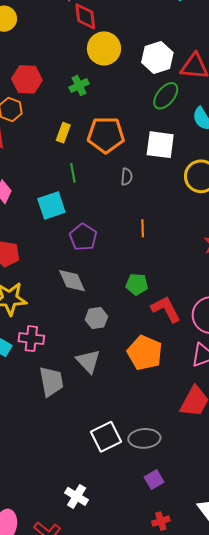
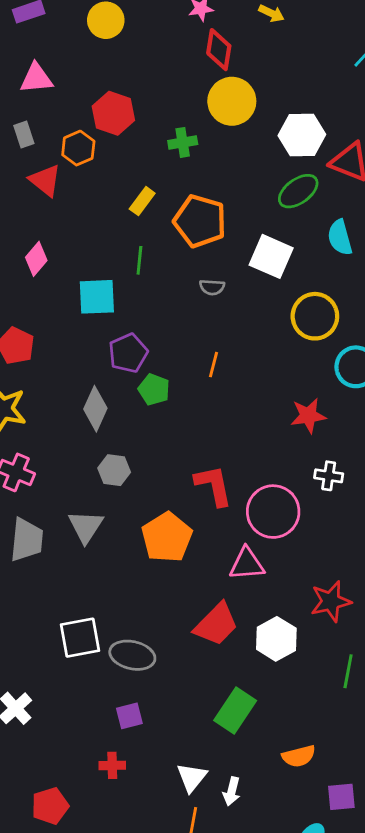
gray semicircle: (127, 177) -> (212, 287), turned 72
gray diamond: (72, 281) -> (95, 409), turned 32
green pentagon: (137, 284) -> (154, 389), moved
red cross: (161, 521) -> (112, 765), moved

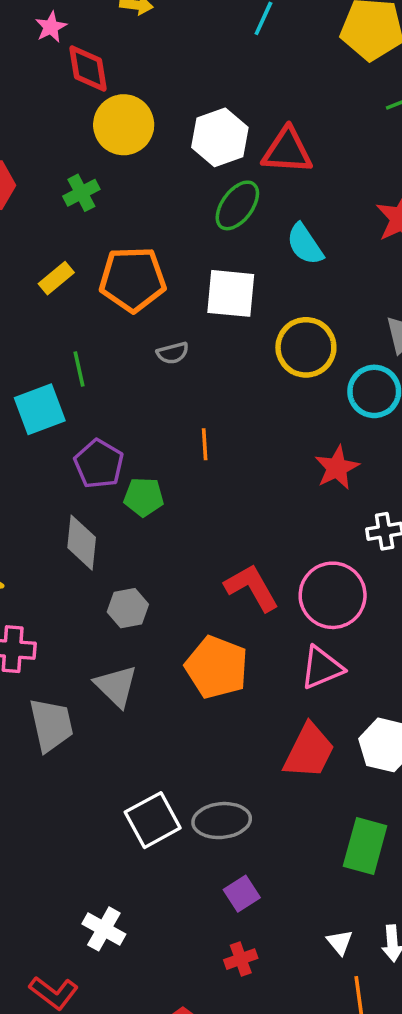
yellow rectangle: (142, 201) -> (56, 278), turned 32
green line: (139, 260) -> (79, 369), moved
white triangle: (192, 777) -> (340, 942), size x0.7

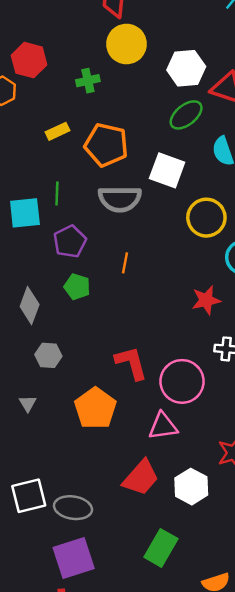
gray semicircle: (173, 353) -> (120, 199), size x2.0
purple pentagon: (99, 464) -> (70, 242), moved
gray triangle: (116, 686) -> (28, 404), size x0.6
purple square: (242, 894) -> (74, 558), size x1.8

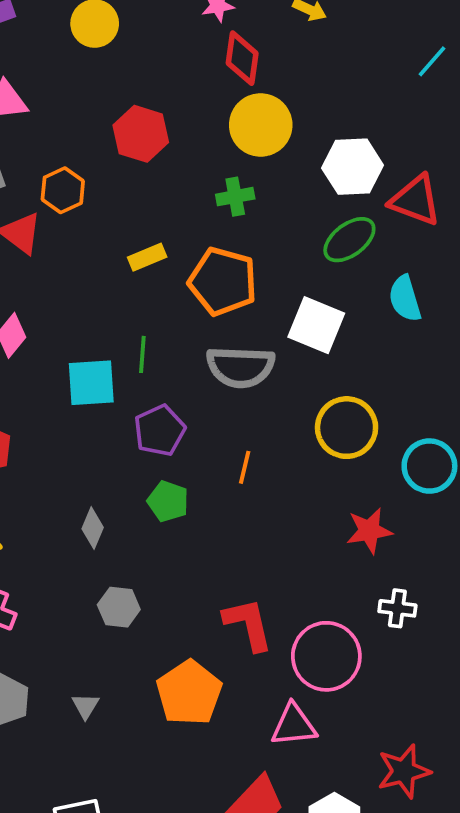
red hexagon: (29, 60) -> (141, 134), moved
green cross: (88, 81) -> (235, 197), moved
yellow circle: (206, 218) -> (347, 428), moved
gray diamond: (30, 306) -> (93, 528), size x0.7
gray triangle: (28, 404) -> (86, 706), moved

